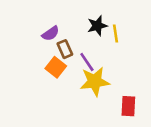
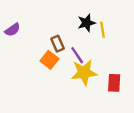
purple semicircle: (51, 34) -> (12, 30), moved
red rectangle: (128, 106) -> (114, 83), moved

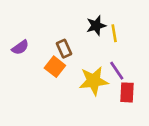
purple semicircle: (12, 30) -> (20, 47), moved
purple line: (77, 55) -> (117, 71), moved

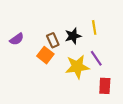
black star: (96, 26) -> (73, 36), moved
red rectangle: (127, 92) -> (105, 86), moved

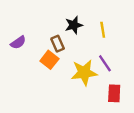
black star: (73, 36) -> (74, 25), moved

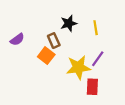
purple line: (105, 63) -> (98, 59), turned 70
red rectangle: (114, 93) -> (92, 87), moved

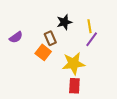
purple line: (98, 59) -> (92, 39), moved
red rectangle: (92, 87) -> (74, 86), moved

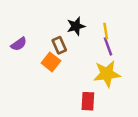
purple line: (92, 39) -> (108, 46), turned -56
yellow star: (73, 63) -> (107, 74), moved

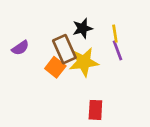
brown rectangle: (59, 45) -> (64, 49), size x1.5
yellow star: (107, 74) -> (84, 62), moved

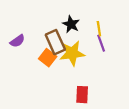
black star: (83, 28) -> (71, 24), turned -30

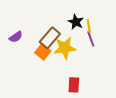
black star: (71, 24) -> (76, 22), moved
brown rectangle: (55, 42) -> (50, 38), turned 65

